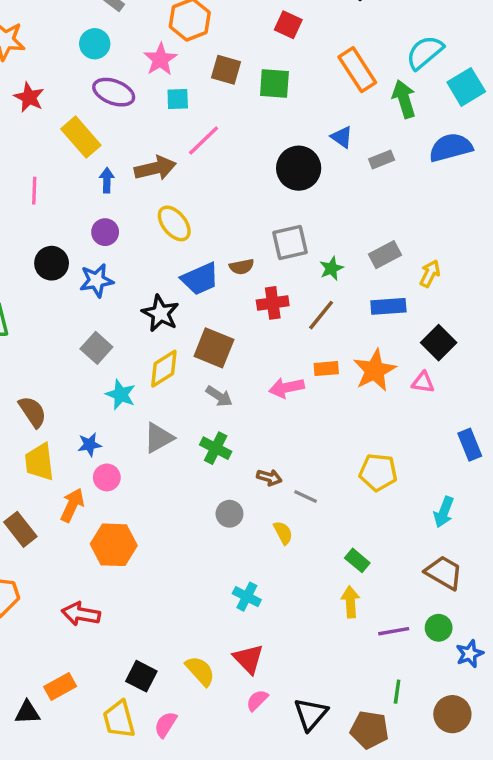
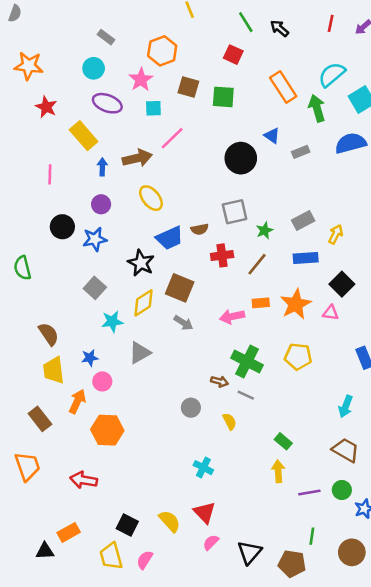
cyan star: (121, 395) -> (112, 322), turned -30
green cross: (216, 448) -> (247, 361), moved, size x1.4
yellow pentagon: (378, 472) -> (298, 356), moved

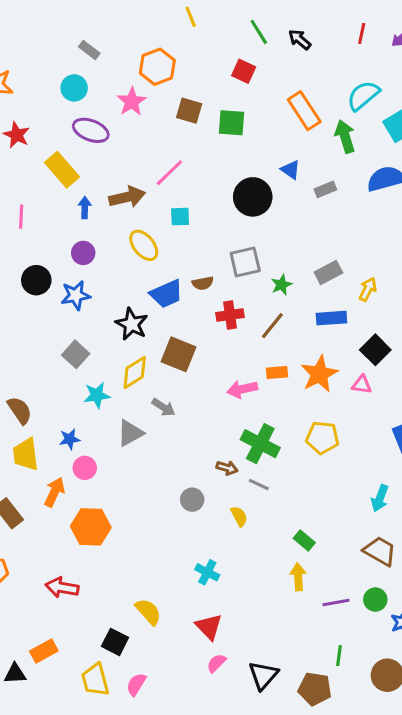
cyan square: (153, 108) -> (180, 217), moved
gray arrow: (183, 323) -> (163, 407), moved
yellow semicircle: (170, 521) -> (148, 612), moved

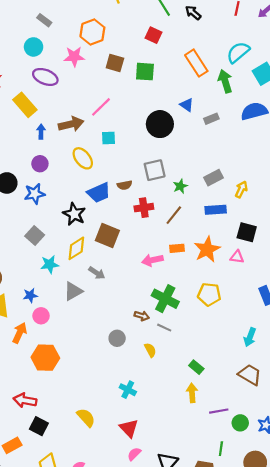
pink star: (132, 102) -> (74, 57), turned 30
black square: (375, 350) -> (247, 232), turned -30
green circle: (375, 600) -> (240, 423), moved
black square: (115, 642) -> (39, 426), moved

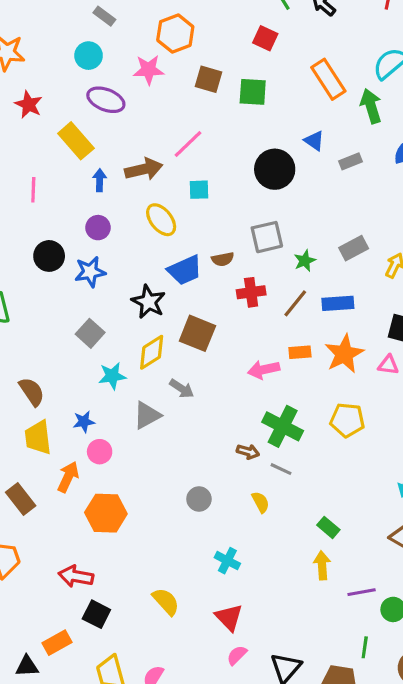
blue rectangle: (216, 210) -> (338, 303), moved
gray circle: (117, 338) -> (199, 499), moved

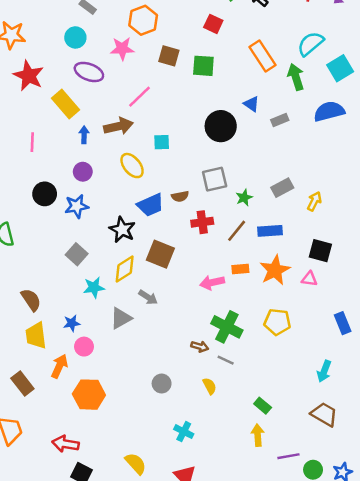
red star: (29, 104) -> (29, 76), size x1.4
pink line: (188, 144) -> (139, 97), moved

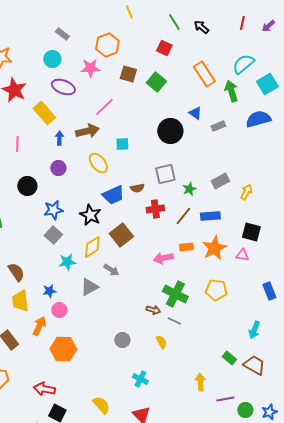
green square: (203, 66) -> (156, 82), turned 36
blue star: (77, 206) -> (53, 210), moved
brown square: (160, 254) -> (121, 235), turned 30
green rectangle: (263, 406) -> (229, 358), moved

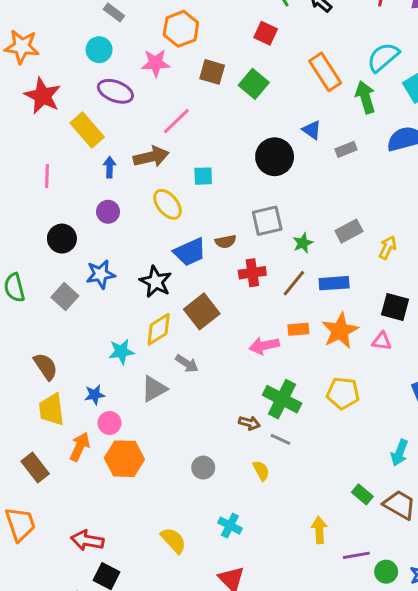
gray square: (53, 235) -> (65, 297), moved
orange hexagon: (63, 349) -> (124, 459), moved
yellow semicircle: (101, 405) -> (173, 540), moved

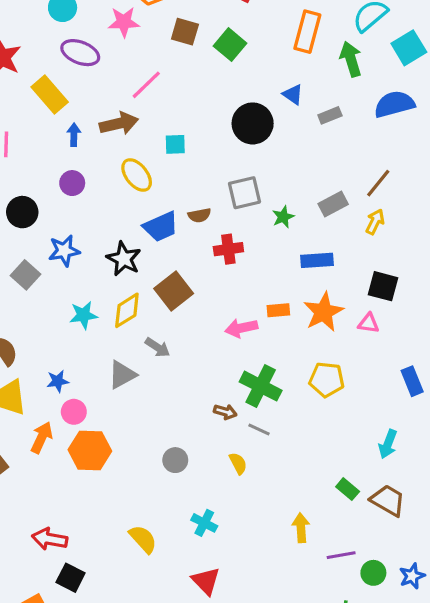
orange rectangle: (325, 72) -> (307, 32), turned 48
brown line: (294, 283) -> (378, 183), moved
cyan star: (121, 352) -> (83, 315), moved

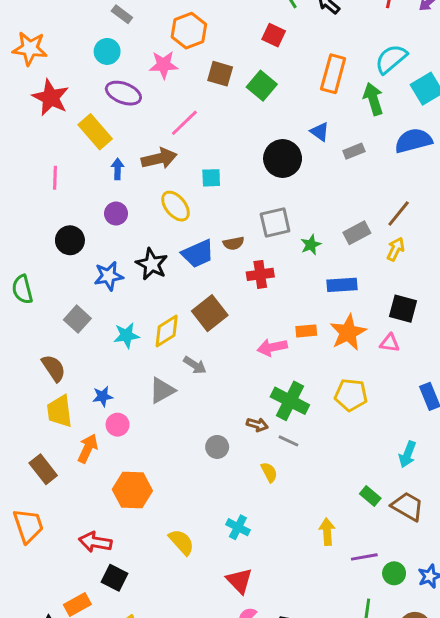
black star: (124, 259) -> (152, 264), moved
gray square: (25, 275) -> (77, 319), moved
orange hexagon: (90, 450) -> (132, 490), moved
gray circle: (175, 460) -> (217, 447), moved

